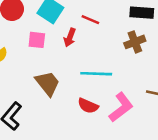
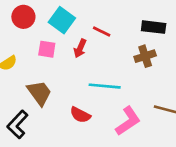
brown trapezoid: (48, 83) -> (39, 93), moved
red semicircle: (88, 106) -> (80, 115), moved

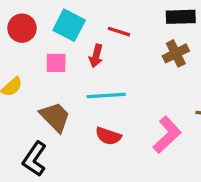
cyan line: (105, 86) -> (106, 95), moved

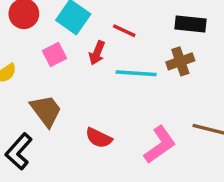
pink square: (56, 63) -> (54, 55), turned -35
cyan line: (106, 95) -> (136, 73), moved

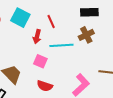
red line: (124, 31) -> (51, 21), turned 48
pink square: (54, 55) -> (40, 61), moved, turned -32

